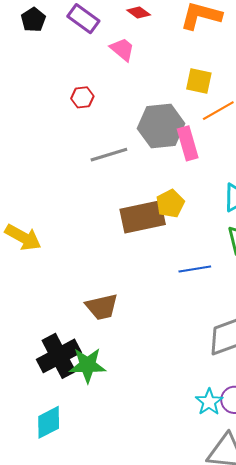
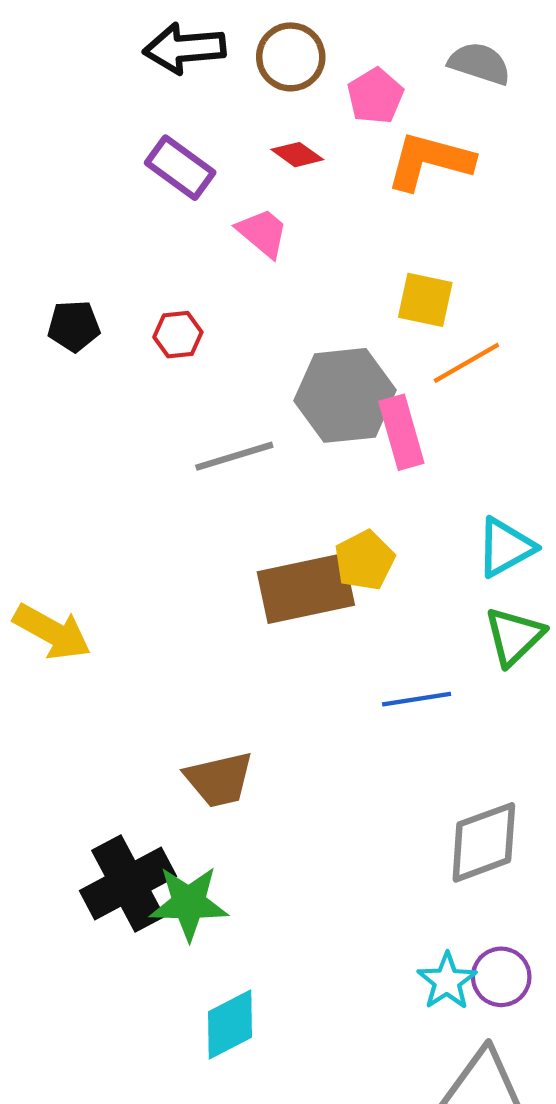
black pentagon: (33, 20) -> (74, 326), moved, turned 30
cyan diamond: (49, 422) -> (230, 1025), moved

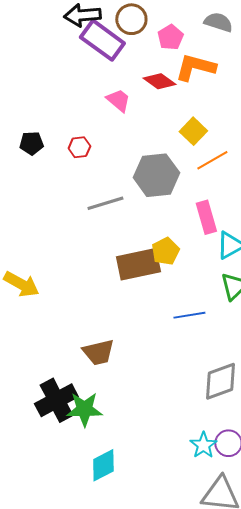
red diamond: (297, 155) -> (159, 81), moved, size x1.4
purple rectangle: (180, 168) -> (102, 40), moved, size x1.4
yellow square: (425, 300) -> (193, 131), turned 32
pink rectangle: (401, 432) -> (206, 217), moved

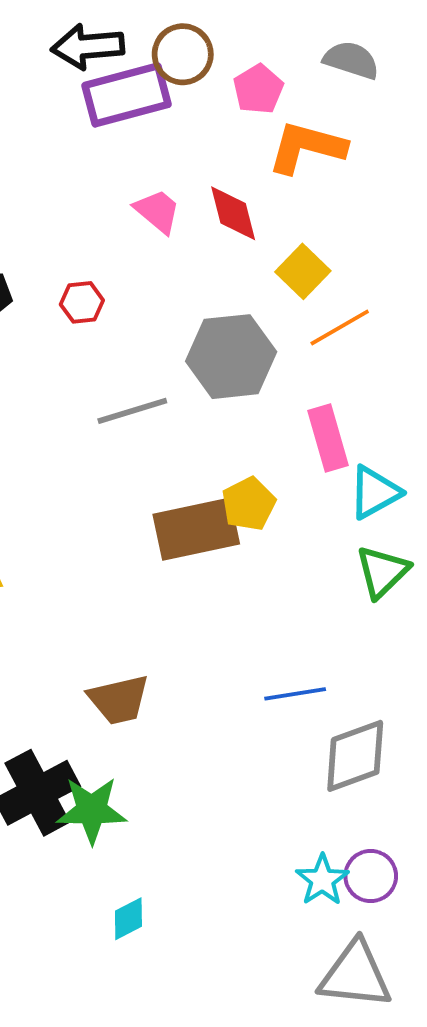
purple rectangle: (102, 40) -> (126, 95), turned -51
red diamond: (159, 81) -> (233, 213), moved, turned 40
blue line: (189, 315) -> (295, 694), moved
cyan diamond: (103, 465) -> (128, 919), size x0.7

